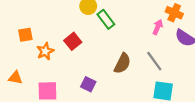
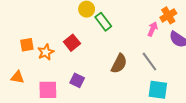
orange cross: (174, 13) -> (168, 15), turned 35
orange square: (25, 35) -> (27, 45), moved
purple square: (88, 84) -> (77, 80), moved

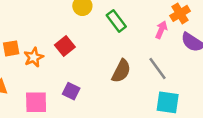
green rectangle: (103, 22) -> (116, 21), moved

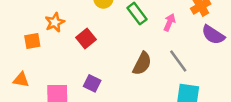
pink arrow: (161, 30) -> (169, 22), moved
orange star: (34, 57) -> (55, 22), moved

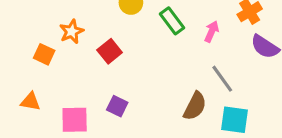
orange square: (32, 41) -> (44, 54), turned 35
brown semicircle: (142, 63) -> (195, 106), moved

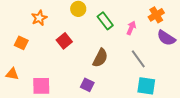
orange star: (72, 31) -> (39, 18), moved
purple square: (117, 106) -> (87, 85), moved
brown semicircle: (195, 106) -> (100, 58), moved

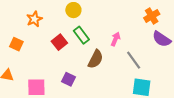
green rectangle: (105, 21) -> (81, 35), moved
pink arrow: (131, 28) -> (116, 39), moved
purple square: (87, 85) -> (68, 79), moved

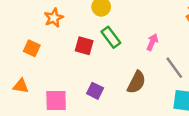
red square: (59, 42) -> (84, 46), turned -35
brown semicircle: (96, 59) -> (136, 82), moved

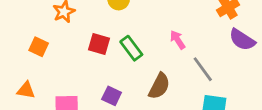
green rectangle: (111, 37) -> (131, 48), moved
pink arrow: (152, 42) -> (178, 40), turned -56

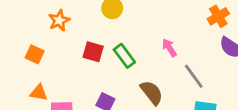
brown semicircle: (159, 86) -> (152, 93), turned -65
orange triangle: (26, 90) -> (39, 93), moved

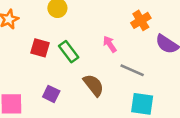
orange cross: (218, 16) -> (141, 20), moved
gray line: (194, 76) -> (132, 70), turned -30

